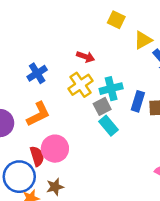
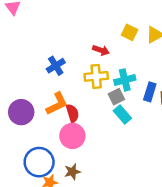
yellow square: (116, 20) -> (130, 32), moved
yellow cross: (80, 85) -> (96, 76), turned 30
red semicircle: (37, 156) -> (72, 113), moved

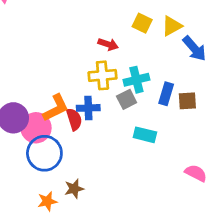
blue cross: (56, 66) -> (88, 108), moved, turned 30
cyan rectangle: (122, 115) -> (145, 135), moved, turned -36
pink circle: (72, 136) -> (36, 128), moved
blue circle: (39, 162) -> (44, 153), moved

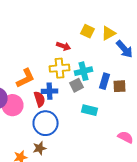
orange L-shape: (56, 108) -> (26, 78), moved
blue circle: (44, 153) -> (46, 123), moved

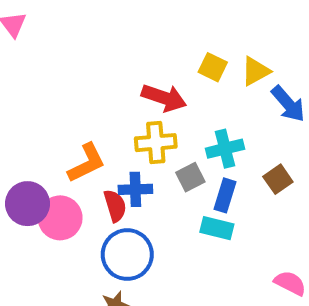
red arrow: (64, 46) -> (164, 98), size x1.5
cyan cross: (84, 71) -> (225, 149), moved
blue rectangle: (104, 81) -> (225, 195), moved
brown square: (120, 86) -> (278, 179), turned -32

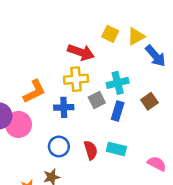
red semicircle: (115, 206) -> (91, 150), moved
cyan rectangle: (217, 228) -> (116, 149), moved
blue circle: (127, 255) -> (59, 146), size x0.7

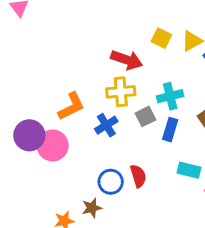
blue cross: (64, 107) -> (106, 125), turned -30
blue circle: (59, 146) -> (111, 182), moved
cyan rectangle: (116, 149) -> (189, 170), moved

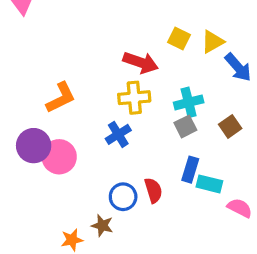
orange L-shape: (71, 106) -> (61, 98), moved
gray square: (145, 116) -> (185, 126), moved
blue rectangle: (170, 130) -> (190, 170), moved
brown star: (92, 208) -> (102, 226), turned 30

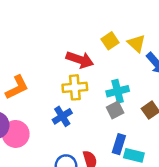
yellow square: (179, 39) -> (110, 41), turned 30
yellow triangle: (213, 42) -> (136, 43), turned -48

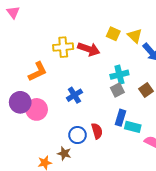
yellow square: (110, 41) -> (113, 34), turned -32
yellow cross: (75, 87) -> (63, 47), moved

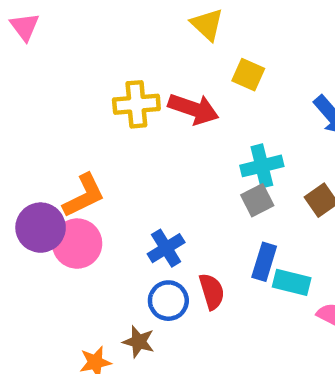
yellow triangle: (135, 36) -> (207, 24), moved
orange L-shape: (38, 72) -> (84, 196), moved
blue cross: (74, 95) -> (166, 248), moved

